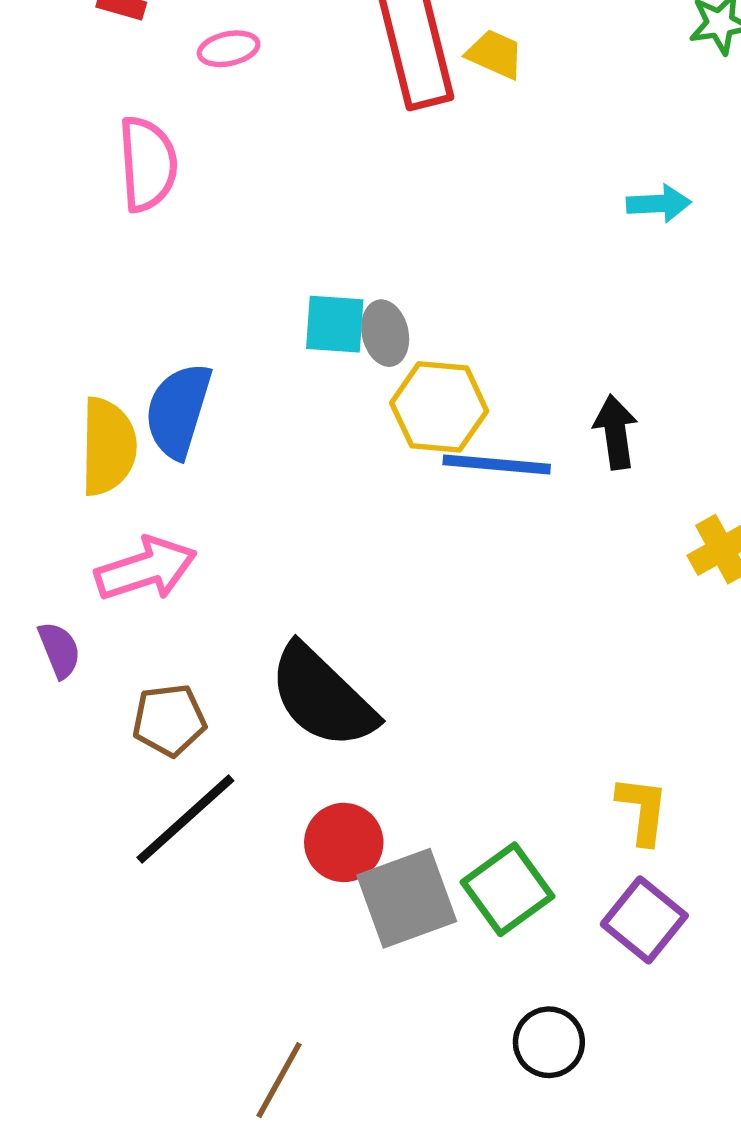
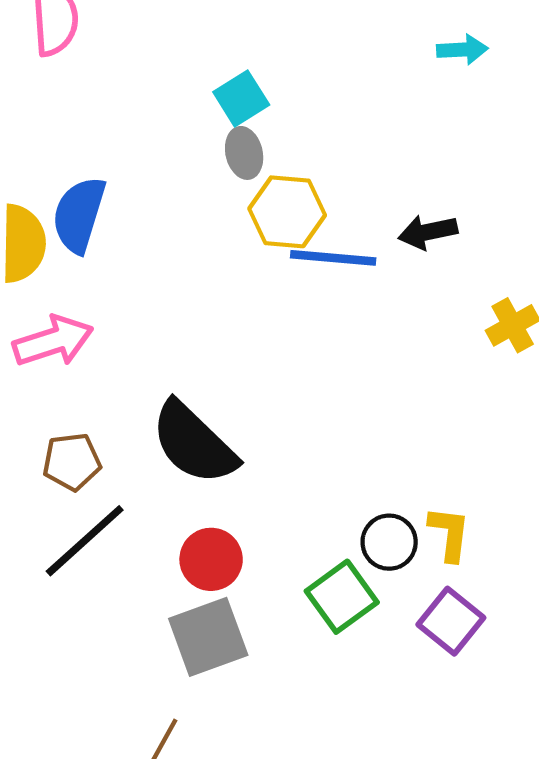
cyan square: (335, 324) -> (241, 98), moved, turned -36
black arrow: (616, 432) -> (428, 232), turned -94
gray square: (407, 898) -> (208, 637), moved
black circle: (549, 1042) -> (389, 542), moved

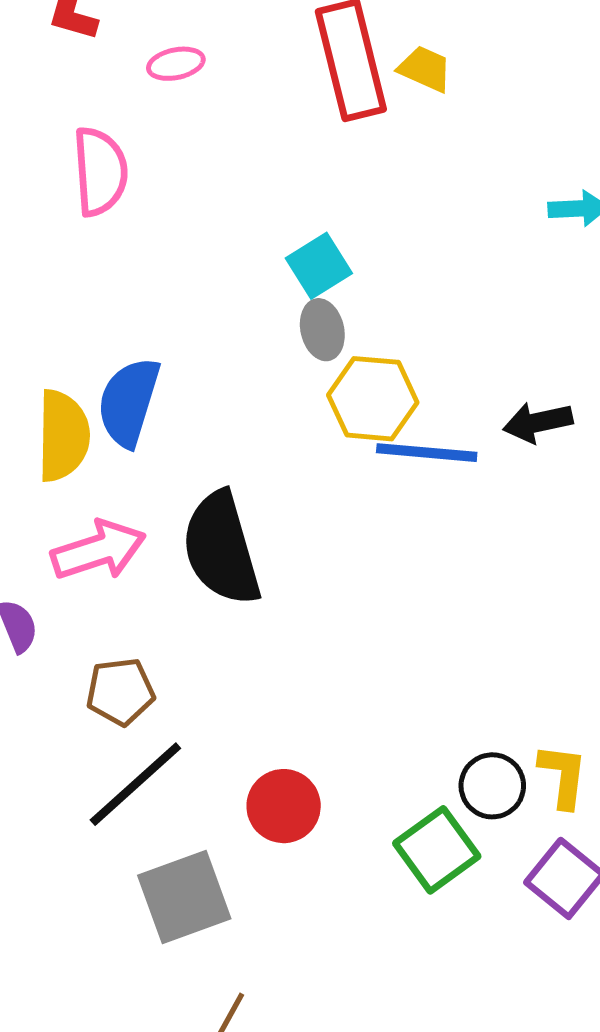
black semicircle: (194, 443) -> (221, 549), moved, turned 30
gray square: (208, 637) -> (184, 897), moved

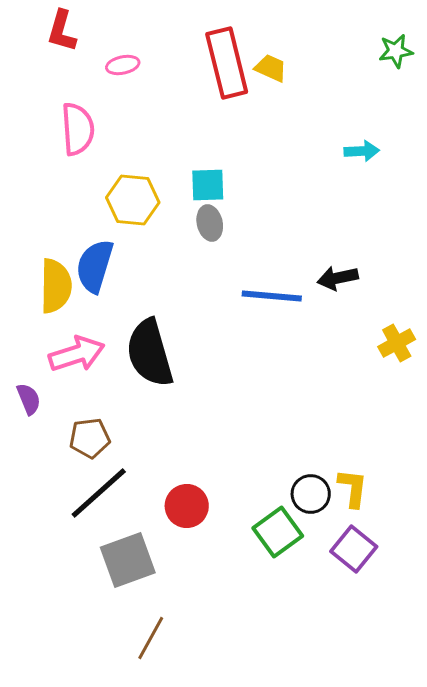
cyan square: (319, 266) -> (208, 185), turned 30
yellow hexagon: (373, 399) -> (133, 200), moved

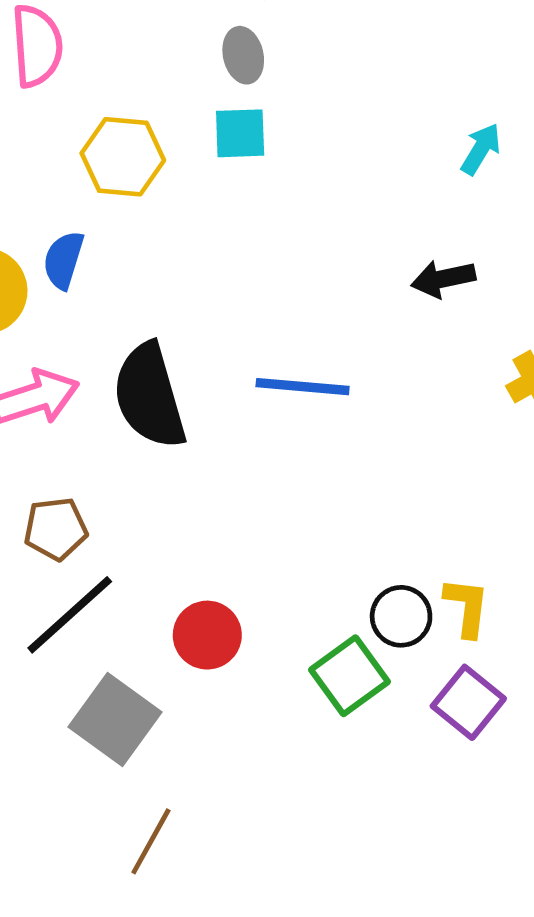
cyan arrow: (362, 151) -> (481, 149), moved, turned -56
gray ellipse: (210, 223) -> (243, 55), moved
blue semicircle: (95, 266) -> (63, 260), size x0.7
blue line: (272, 296) -> (303, 387), moved
gray square: (128, 560) -> (115, 720), turned -34

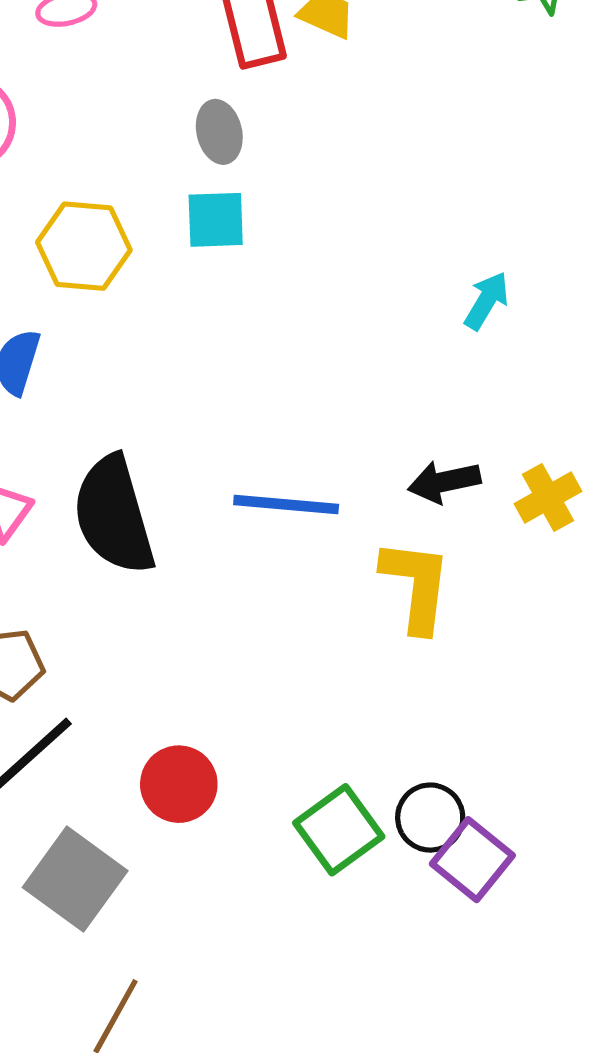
cyan arrow: (481, 149) -> (486, 301), moved
black arrow: (443, 279) -> (444, 482), moved
yellow L-shape: (467, 607) -> (416, 585), moved, size x1.4
black circle: (401, 616) -> (430, 818), moved

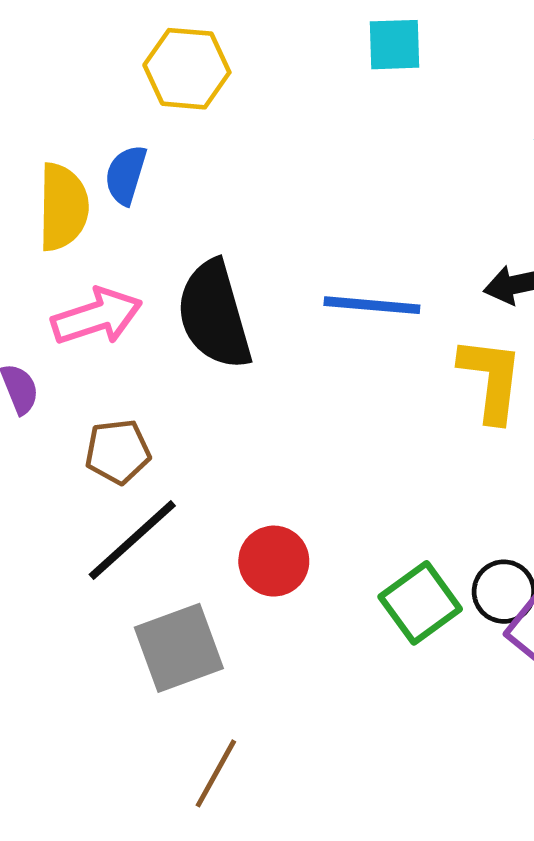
cyan square: (216, 220) -> (394, 45), moved
gray square: (75, 879) -> (179, 648), turned 34

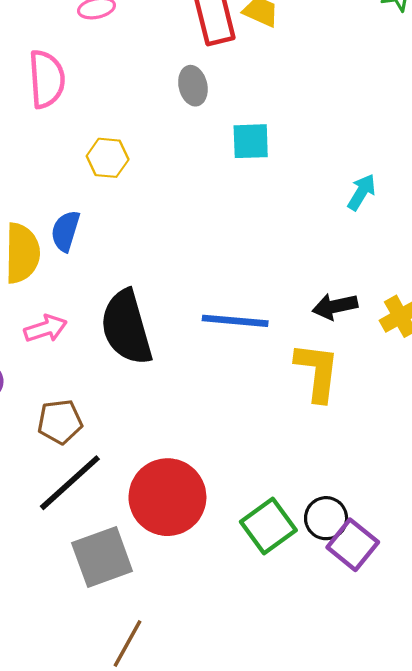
yellow hexagon: (187, 69) -> (108, 158), size x0.7
pink arrow: (97, 316) -> (45, 329), size x0.7
red circle: (274, 561) -> (167, 497), size x1.6

